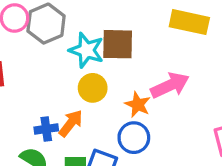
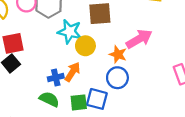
cyan star: (86, 50) -> (70, 32), moved

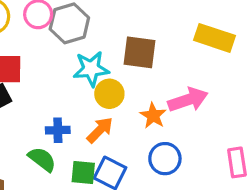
cyan star: (70, 32) -> (91, 69), turned -30
orange arrow: (72, 72) -> (100, 130), moved
blue circle: (117, 78) -> (165, 159), moved

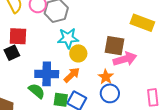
brown square: (139, 52) -> (114, 46), moved
orange star: (153, 116) -> (106, 77), moved
blue cross: (58, 130) -> (47, 74), size x1.6

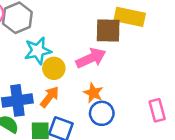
brown square: (114, 46) -> (108, 30), moved
pink arrow: (125, 59) -> (91, 58), moved

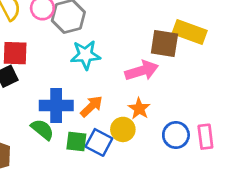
yellow circle: (54, 68) -> (123, 129), moved
blue circle: (102, 113) -> (176, 135), moved

